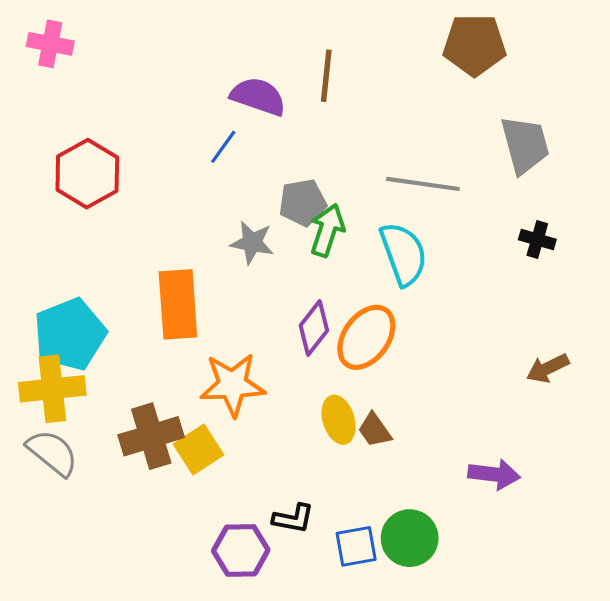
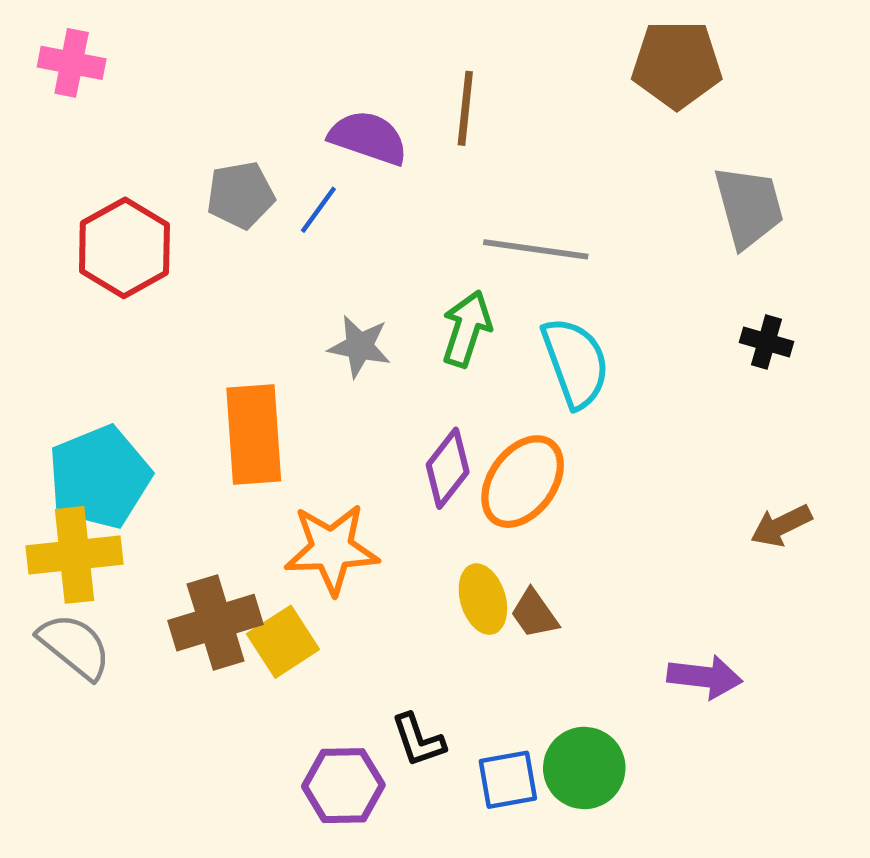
gray line: (423, 184) -> (536, 249), moved
gray pentagon: (303, 202) -> (240, 195), moved
black L-shape: (293, 519) -> (418, 740), turned 60

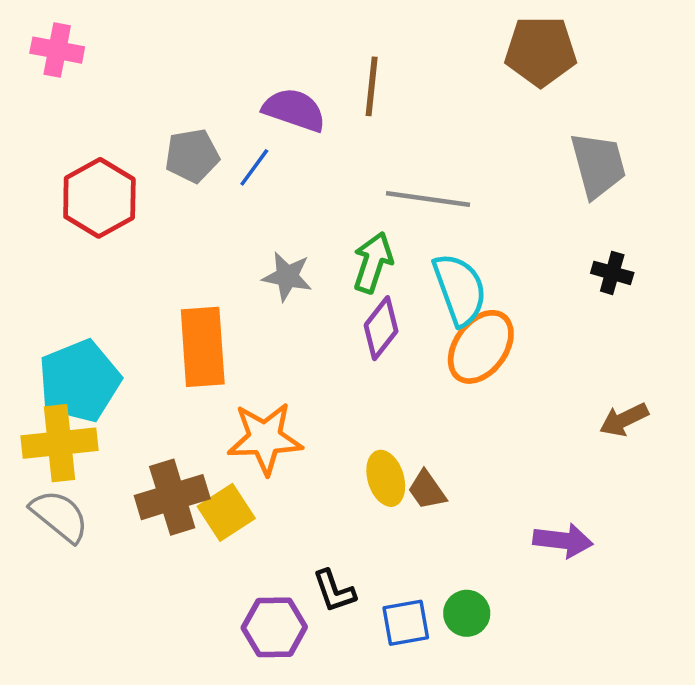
purple diamond: (448, 468) -> (381, 328), moved
orange ellipse: (523, 482) -> (481, 347), moved
green circle: (584, 768) -> (467, 613), size x0.7

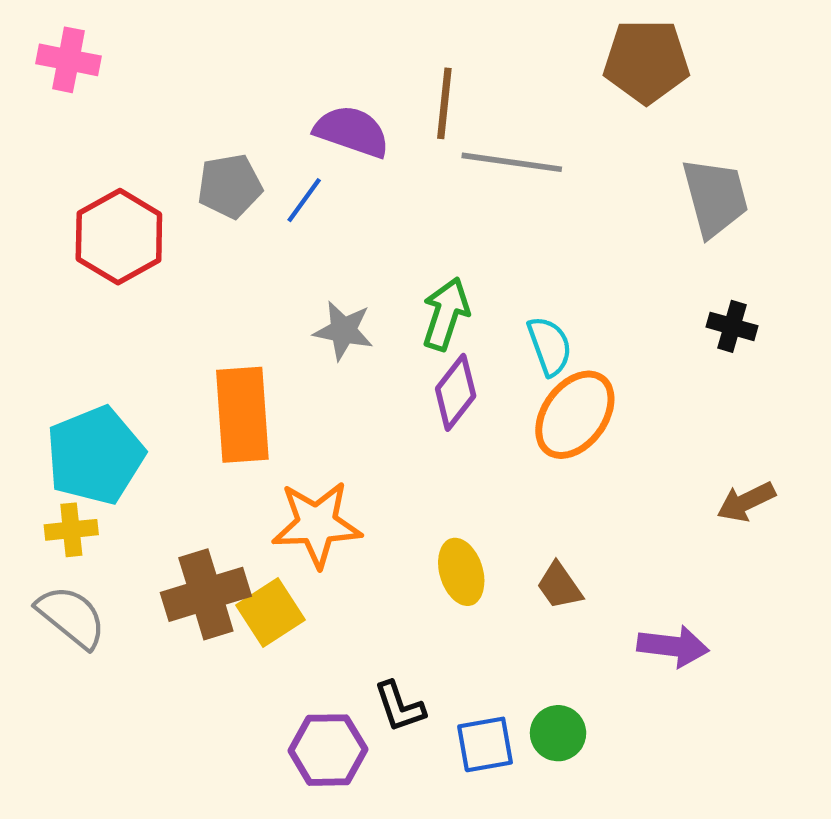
gray line: (428, 199) -> (512, 162), moved
cyan semicircle: (460, 289) -> (550, 346), size x0.7
yellow cross: (60, 443) -> (71, 530), size x0.6
brown trapezoid: (427, 490) -> (559, 586), moved

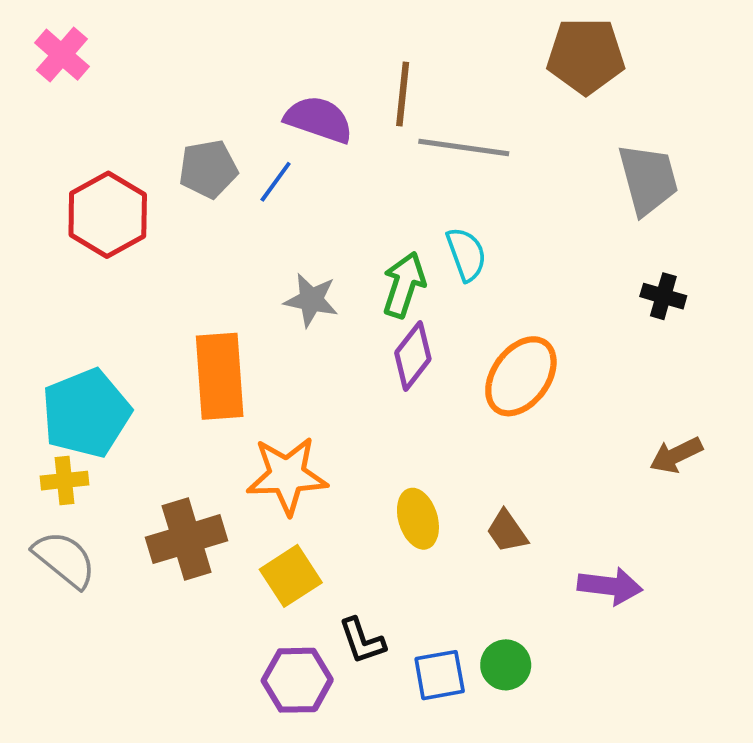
pink cross: (68, 60) -> (62, 55), turned 30
cyan semicircle: (550, 346) -> (466, 254), moved
yellow square: (270, 613) -> (291, 576), moved

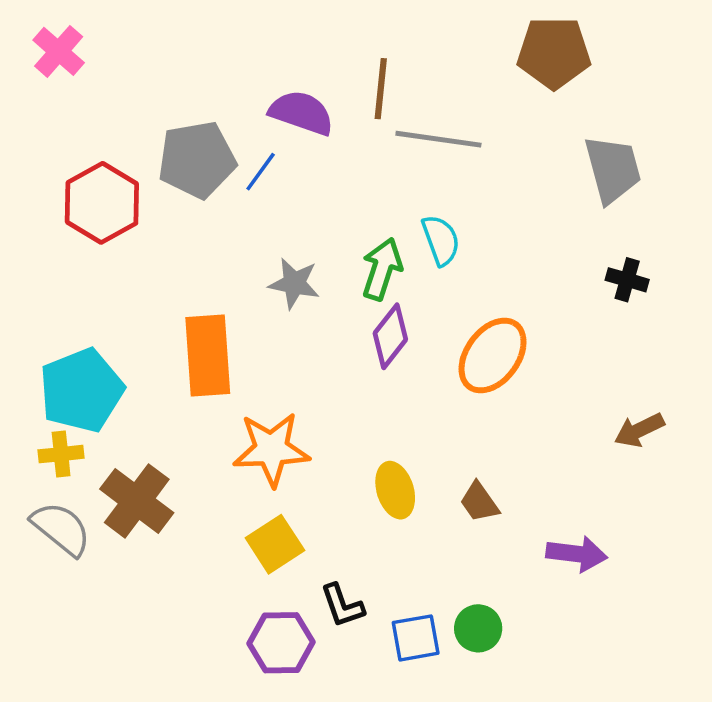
gray pentagon: (208, 169) -> (197, 160), size x1.4
brown cross: (187, 539) -> (137, 501), moved, turned -36

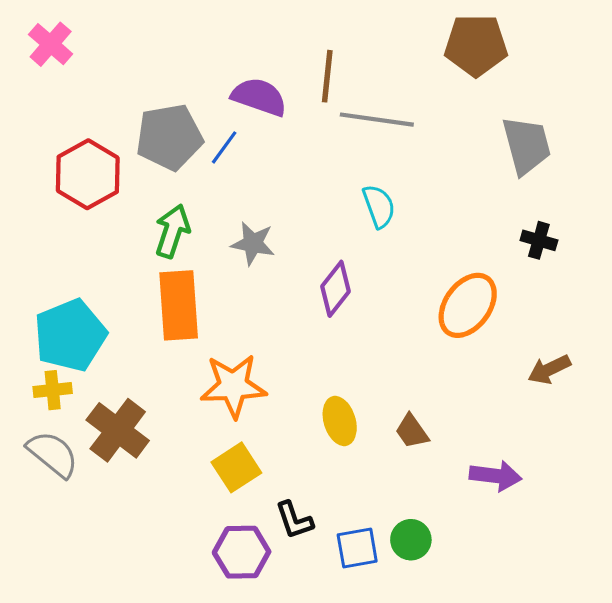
green arrow: (382, 269) -> (172, 231), moved
orange ellipse: (493, 356) -> (468, 305), moved

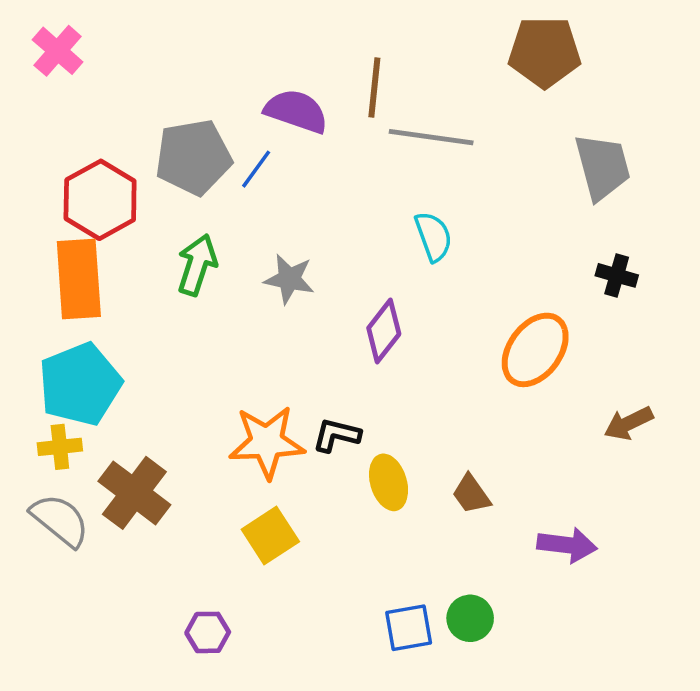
orange rectangle: (179, 305) -> (79, 279), moved
black L-shape: (294, 520) -> (337, 435), moved, turned 123
purple hexagon: (242, 552) -> (208, 632), moved, size x0.7

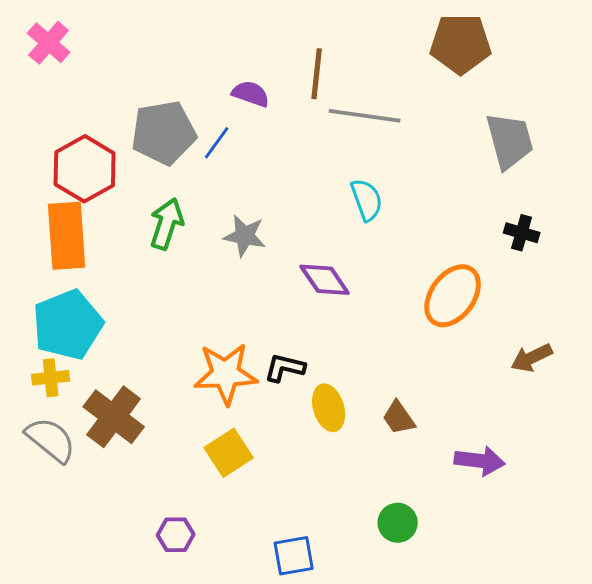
purple semicircle: (296, 111) -> (251, 94), size x0.7
purple diamond: (384, 331) -> (325, 280), turned -72
blue square: (409, 628) -> (294, 556), moved

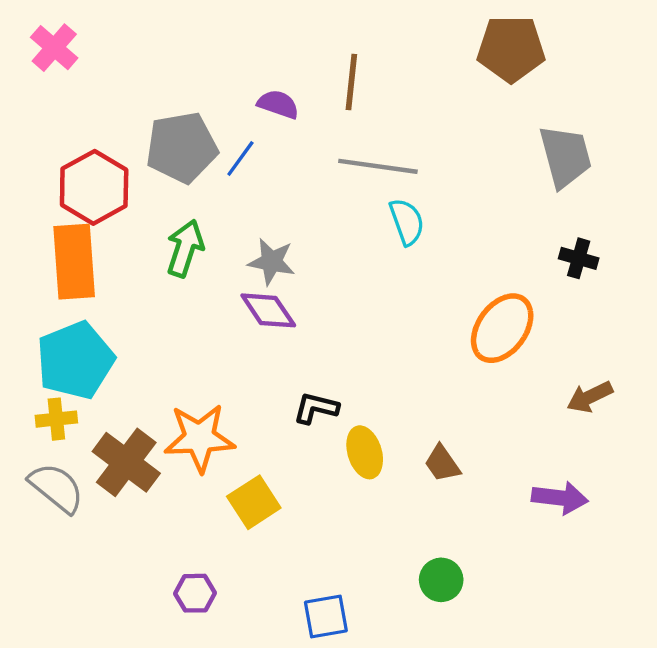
gray line: (365, 116) -> (378, 166), moved
purple diamond: (325, 280) -> (268, 310), moved
orange star: (226, 374) -> (199, 438), moved
purple arrow: (480, 461) -> (560, 498), moved

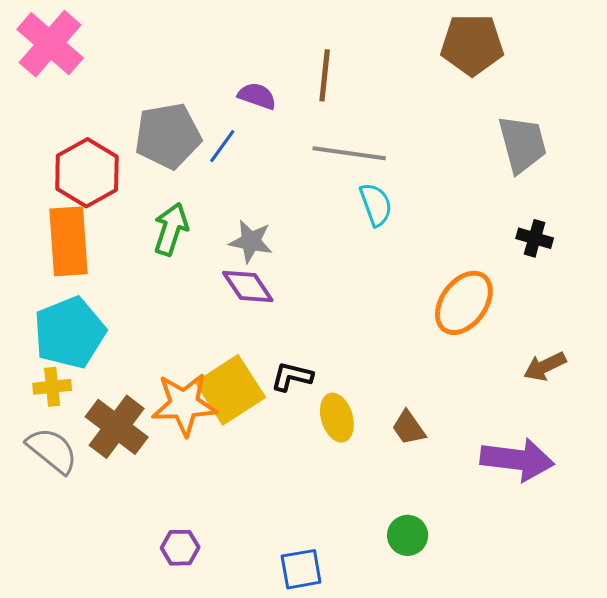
pink cross: (54, 48) -> (50, 44), size x1.5
purple arrow: (560, 498) -> (517, 460), size x1.4
yellow square: (254, 502) -> (230, 390), moved, size x1.4

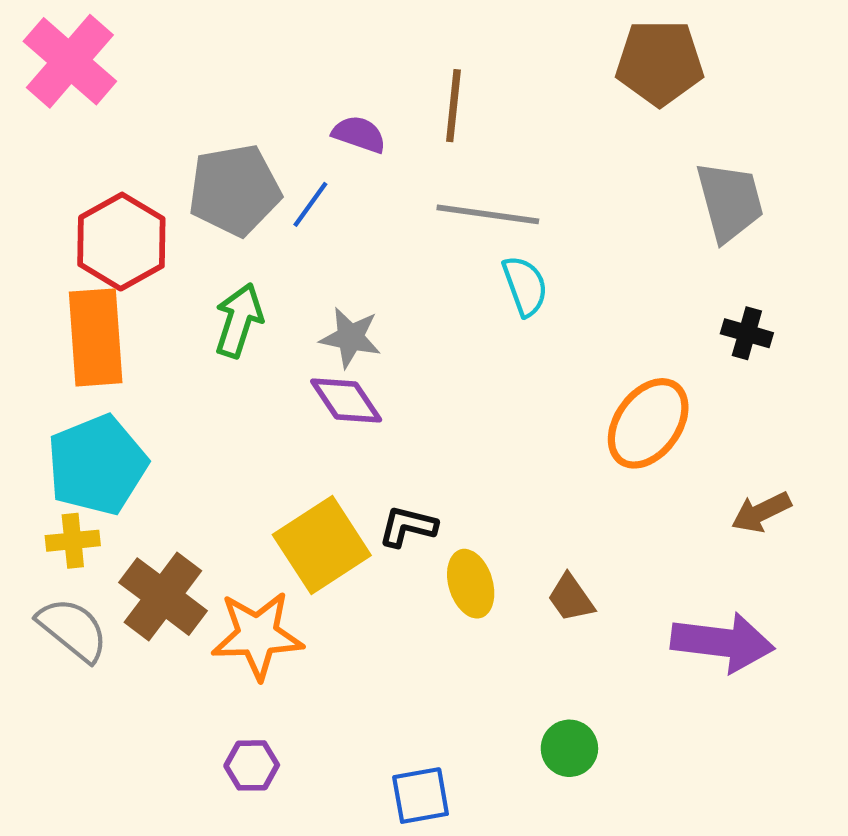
orange star: (184, 404) -> (257, 635), moved

